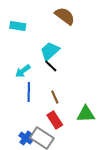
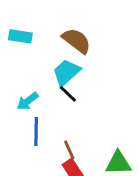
brown semicircle: (65, 16) -> (77, 41), moved
brown line: (55, 97) -> (69, 150), moved

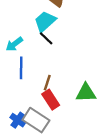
brown line: (69, 150) -> (47, 83), turned 42

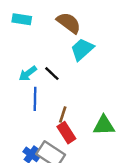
cyan trapezoid: (45, 21) -> (82, 49), moved
black line: (46, 38) -> (52, 74), moved

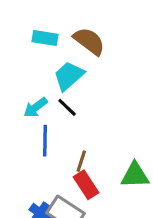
cyan rectangle: (22, 19) -> (45, 38), moved
cyan trapezoid: (82, 49) -> (69, 76), moved

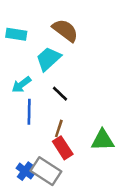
cyan rectangle: (45, 38) -> (16, 34), moved
black line: (67, 107) -> (60, 94), moved

